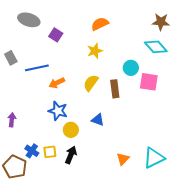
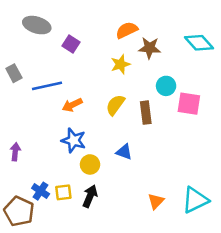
brown star: (161, 22) -> (150, 48), moved
cyan diamond: (156, 47) -> (199, 43), moved

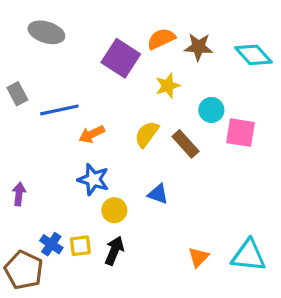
purple square: (71, 44) -> (121, 58), moved, size x1.6
brown star: (150, 48) -> (198, 47), moved
yellow star: (120, 64) -> (168, 86), moved
brown rectangle: (146, 113) -> (185, 144), turned -35
cyan triangle: (195, 200) -> (249, 255), turned 32

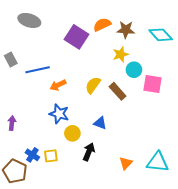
yellow star: (168, 86) -> (121, 54), moved
black arrow: (114, 251) -> (89, 152), moved

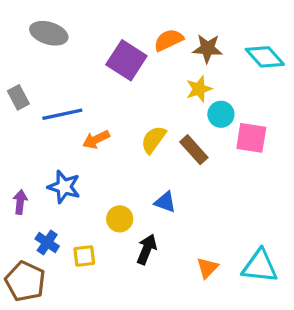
blue star: (59, 114) -> (64, 187), moved
blue cross: (32, 155) -> (47, 242), moved

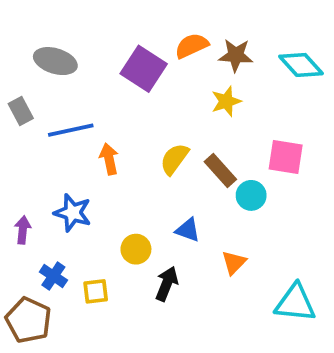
gray ellipse: (49, 33) -> (55, 61), moved
cyan circle: (221, 114) -> (251, 195), moved
orange arrow: (96, 140) -> (109, 159), turned 104
orange triangle: (207, 268) -> (234, 263), moved

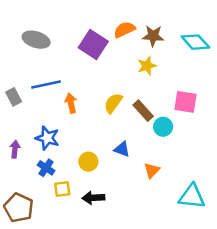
gray rectangle: (21, 111) -> (14, 97), moved
blue cross: (53, 276) -> (46, 168), moved
black arrow: (167, 284) -> (93, 198), moved, turned -115

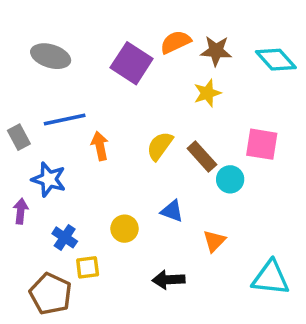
blue star: (47, 138) -> (49, 179), moved
black arrow: (93, 198) -> (169, 280), moved
brown pentagon: (19, 208) -> (51, 294), moved

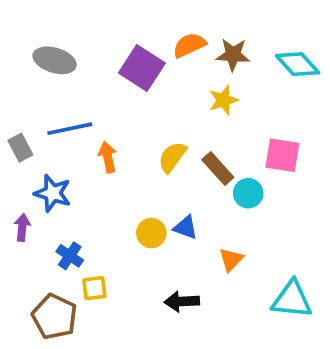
yellow circle: (125, 229) -> (151, 233), moved

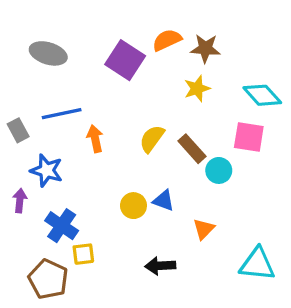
cyan diamond: (298, 64) -> (262, 95), moved
blue cross: (70, 256) -> (62, 226), size x1.4

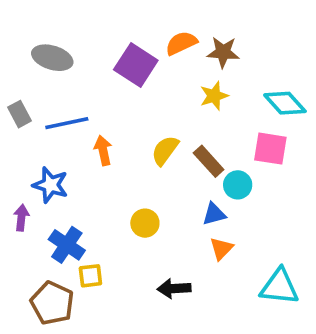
gray rectangle: (18, 130) -> (20, 114), moved
blue triangle: (164, 201) -> (214, 214), moved, turned -35

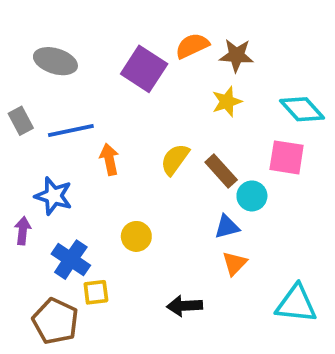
yellow circle: (145, 223) -> (136, 236), moved

